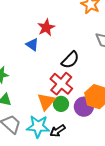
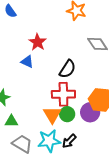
red cross: (61, 84) -> (63, 94), turned -30

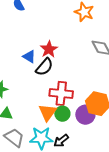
red star: (38, 42) -> (49, 49), moved
black semicircle: (68, 69) -> (44, 67), moved

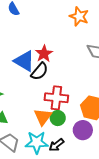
blue triangle: (29, 57) -> (24, 61), size x1.6
purple circle: (85, 115) -> (83, 130), moved

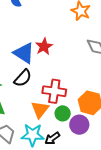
black semicircle: (39, 71) -> (23, 78), moved
green circle: (58, 118) -> (63, 113), moved

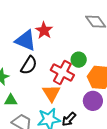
red cross: (54, 91) -> (62, 72), turned 30
green circle: (63, 113) -> (79, 60), moved

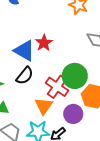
green circle: (79, 60) -> (75, 76), size x1.6
purple circle: (93, 101) -> (73, 114), moved

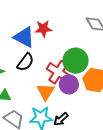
red star: (44, 43) -> (43, 29), turned 30
purple circle: (73, 114) -> (69, 84), moved

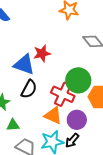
purple circle: (69, 84) -> (77, 120), moved
orange triangle: (46, 92) -> (53, 116), turned -30

